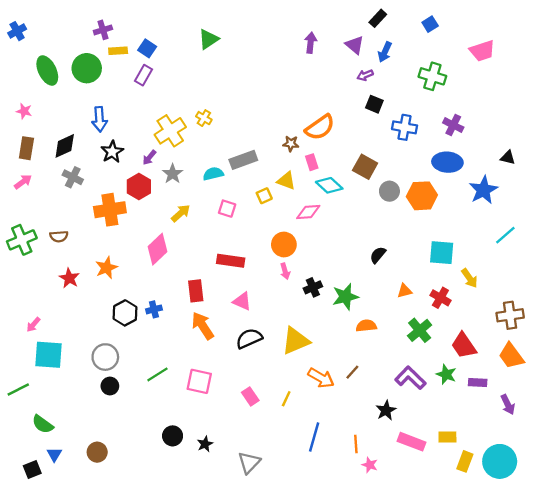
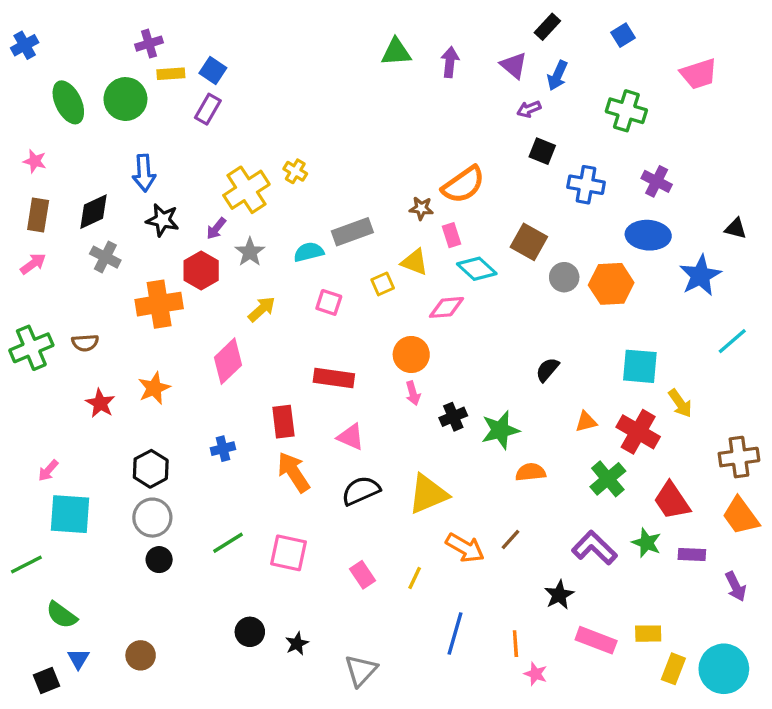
green triangle: (209, 39) -> (396, 52), moved, turned 30
black star: (112, 152) -> (162, 220), turned -30
red cross: (440, 298) -> (638, 432), size x1.4
black hexagon: (125, 313) -> (151, 469), moved

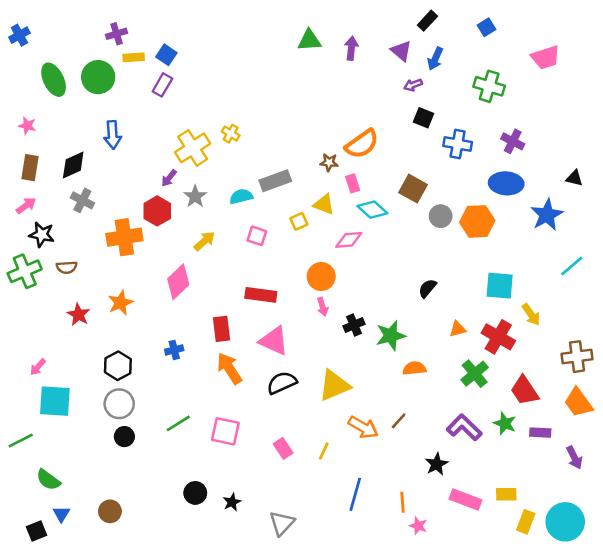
black star: (162, 220) -> (42, 235), moved
pink triangle: (351, 437) -> (274, 341), size x1.4

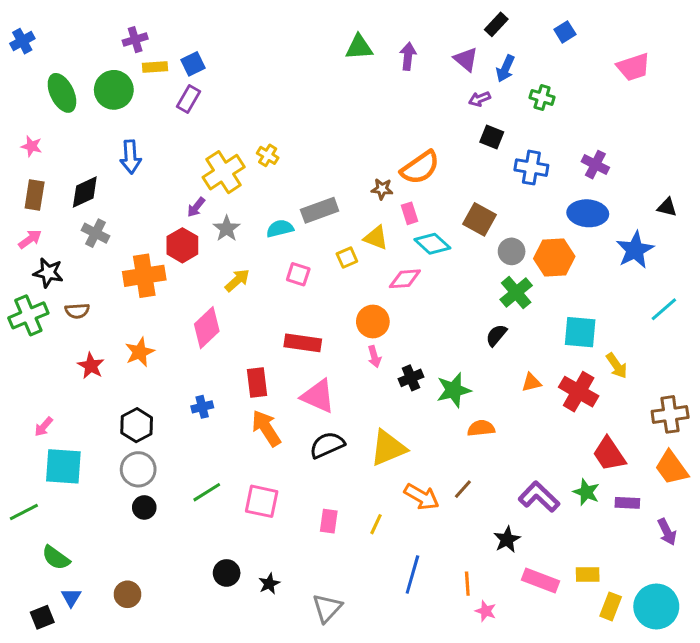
blue square: (166, 55) -> (193, 64), turned 30
green cross: (489, 86) -> (542, 97), moved, size x0.7
green cross: (475, 374) -> (516, 293), moved
pink rectangle: (283, 448) -> (329, 521), turned 42

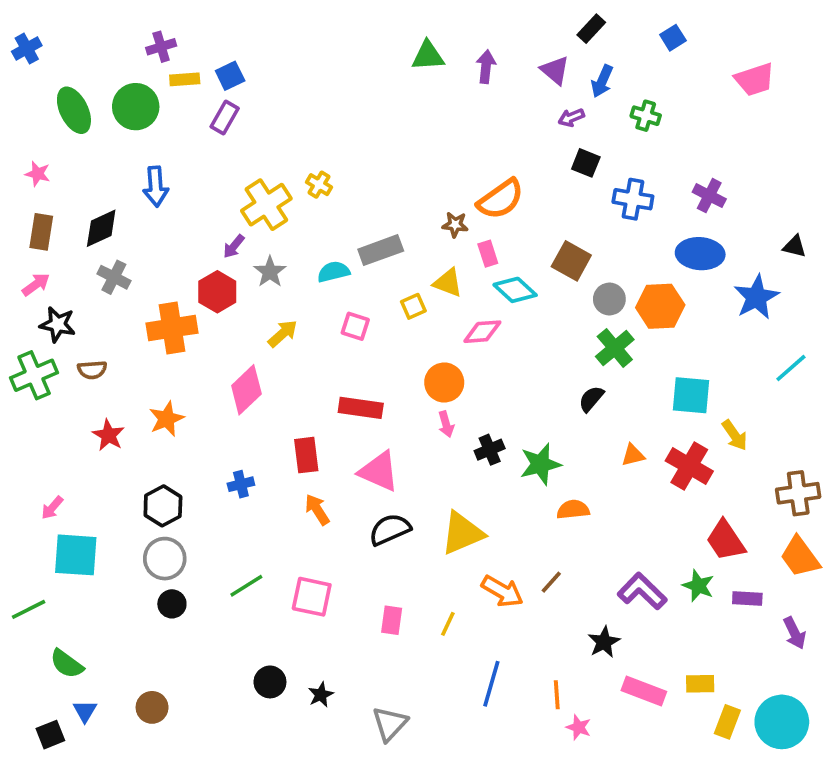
orange arrow: (266, 428) -> (317, 510), size x0.7

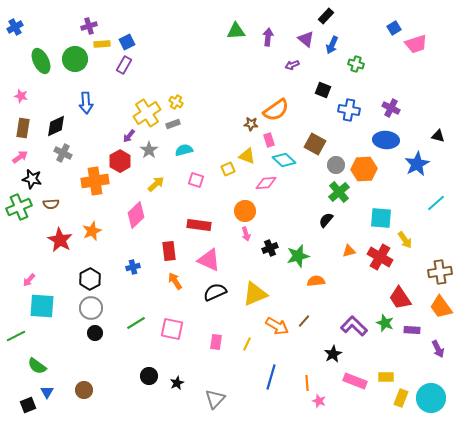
blue square: (673, 38) -> (394, 28), moved
purple arrow: (571, 118) -> (292, 65), moved
gray rectangle: (381, 250) -> (173, 124), moved, size x0.6
red star: (108, 435) -> (60, 240), size x1.4

